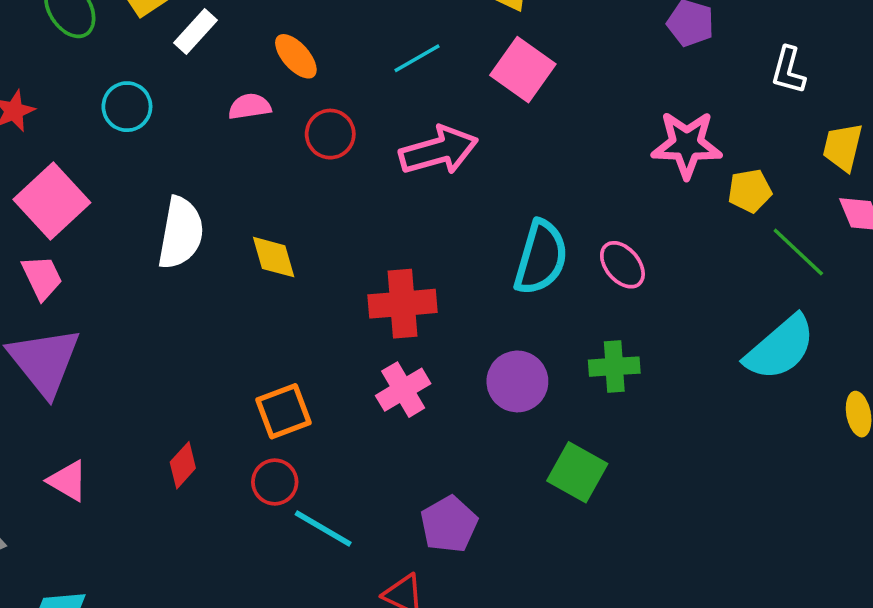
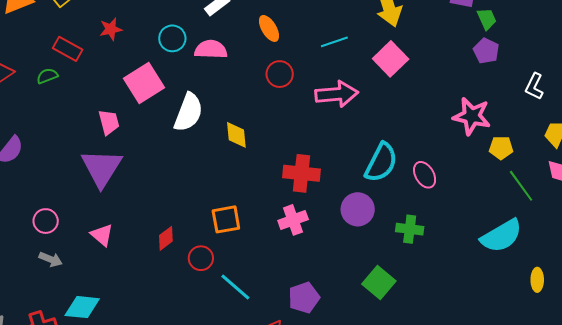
pink semicircle: (250, 107) -> (211, 49), moved, size x1.4
pink square: (52, 201) -> (144, 83), moved
purple circle: (517, 381) -> (358, 209), moved
red circle: (275, 482) -> (201, 258), moved

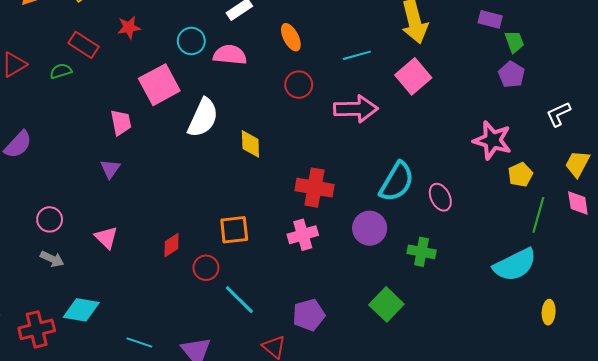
white L-shape: (534, 86) -> (558, 114), turned 36
yellow pentagon: (501, 148) -> (520, 175), turned -30
purple triangle: (101, 168) -> (110, 169), size x0.5
green line: (521, 186) -> (538, 215), turned 48

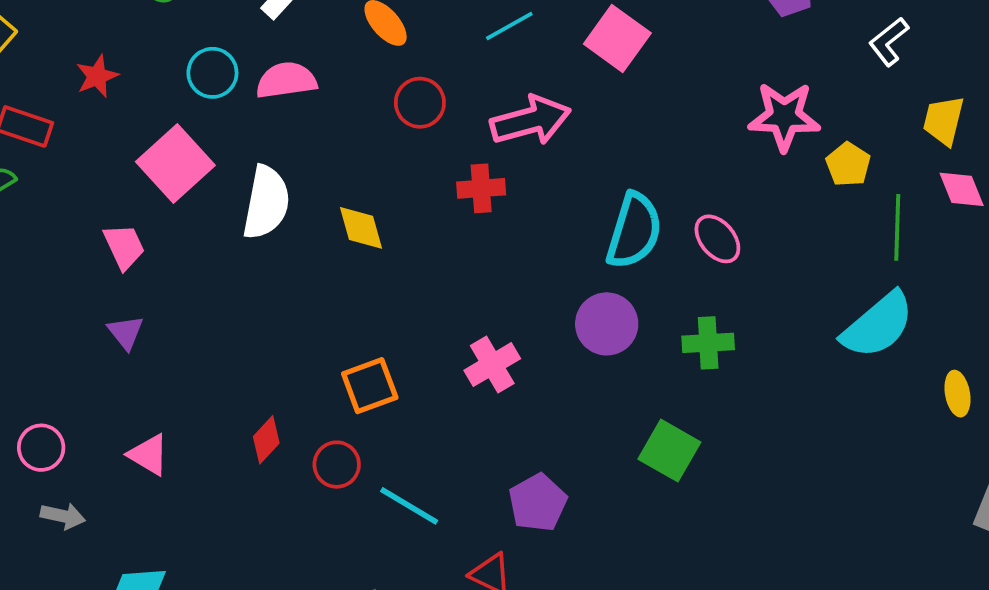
red cross: (314, 188) -> (481, 188), moved, size x0.7

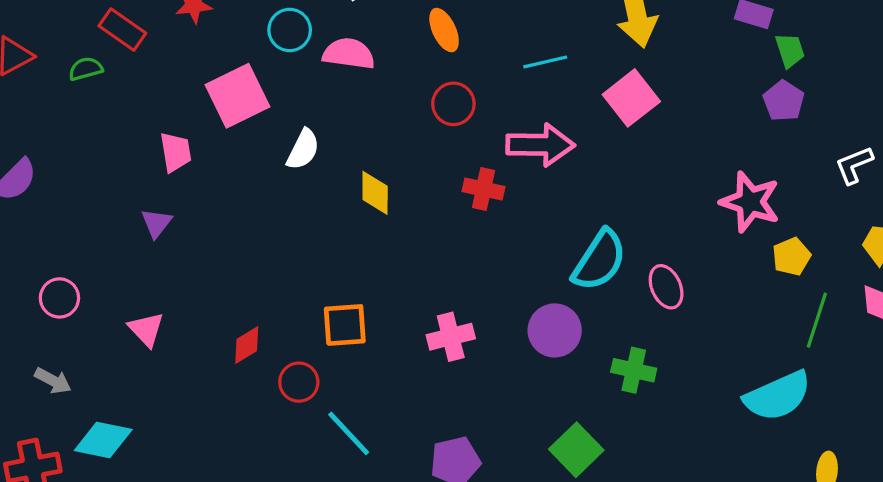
white semicircle: (266, 202) -> (303, 150), size x0.7
gray arrow: (63, 516) -> (53, 381), moved

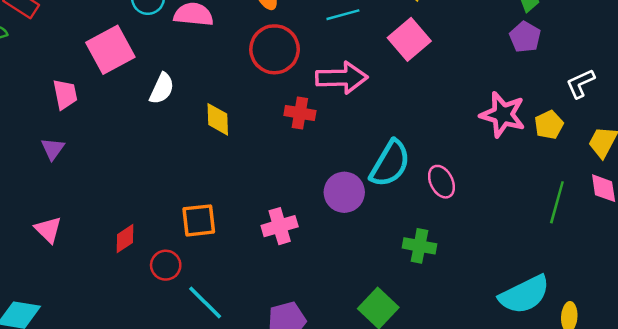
red circle: (453, 104) -> (275, 49), size x1.5
yellow pentagon: (791, 257) -> (549, 125), moved
purple circle: (555, 330) -> (344, 192), moved
cyan semicircle: (778, 396) -> (524, 295), moved

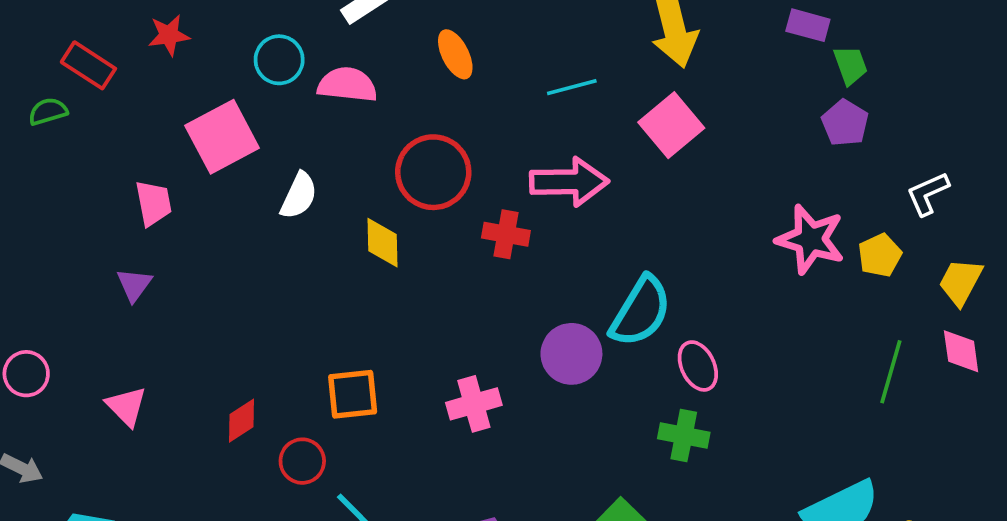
red circle: (275, 49) -> (433, 172), moved
pink ellipse: (441, 182) -> (698, 366), moved

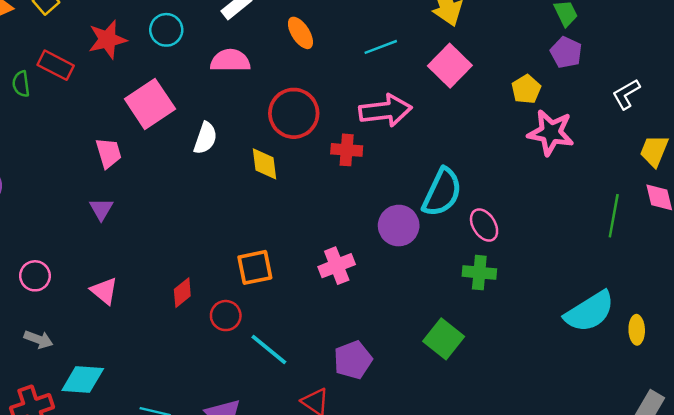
red star: (169, 35) -> (107, 39), size x1.4
cyan circle: (279, 60) -> (166, 30), moved
green semicircle: (48, 111) -> (21, 84), moved, turned -75
yellow pentagon: (880, 255) -> (526, 89), moved

